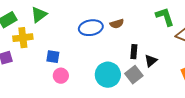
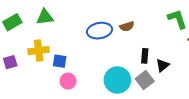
green triangle: (39, 15) -> (45, 17), turned 30
yellow cross: (23, 38) -> (39, 51), moved

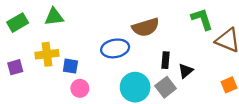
brown semicircle: (127, 26) -> (146, 27), size x1.6
blue ellipse: (100, 31) -> (115, 48), moved

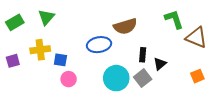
green triangle: (54, 17) -> (46, 17), turned -42

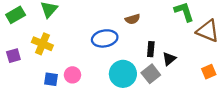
brown semicircle: (125, 26) -> (133, 19), size x0.6
yellow cross: (40, 50) -> (42, 44), turned 30
blue square: (60, 60) -> (51, 79), moved

